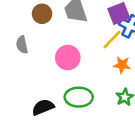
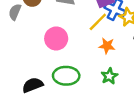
gray semicircle: (22, 45) -> (15, 12), moved, turned 35

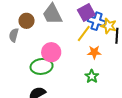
green ellipse: (66, 76) -> (42, 66), moved
green star: (109, 76) -> (92, 76), moved

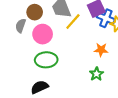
yellow line: (84, 33) -> (73, 22), moved
pink circle: (51, 52) -> (43, 34), moved

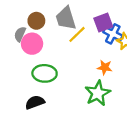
pink circle: (43, 34) -> (32, 44), moved
green star: (96, 74) -> (98, 93), size x1.6

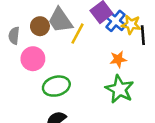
brown circle: (36, 21) -> (40, 26), moved
gray semicircle: (20, 34) -> (14, 36), moved
blue cross: (113, 34) -> (115, 21), turned 30

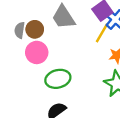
brown circle: (40, 26) -> (35, 29), moved
yellow line: (78, 34) -> (102, 33), moved

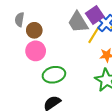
gray trapezoid: (63, 17) -> (78, 22), moved
gray semicircle: (20, 30) -> (20, 20), moved

